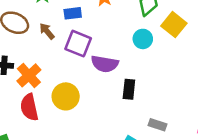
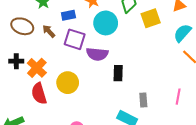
yellow square: (174, 25) -> (151, 18), turned 36
cyan circle: (143, 39) -> (106, 23), moved, size x1.5
gray rectangle: (157, 125) -> (143, 100), turned 72

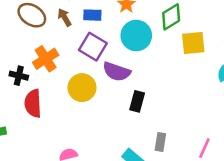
brown arrow: (49, 31) -> (65, 17), moved
black cross: (16, 61) -> (19, 76), moved
orange cross: (37, 68) -> (46, 59), moved
yellow circle: (68, 83) -> (82, 88), moved

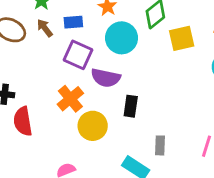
orange cross: (46, 59) -> (70, 99), moved
yellow circle: (82, 88) -> (93, 126), moved

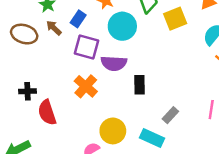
blue rectangle: (73, 22) -> (78, 19), turned -42
yellow circle: (93, 126) -> (113, 131), moved
gray rectangle: (160, 145) -> (170, 115), turned 49

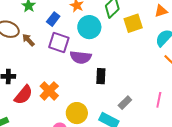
brown arrow: (54, 28) -> (28, 40), moved
orange cross: (86, 86) -> (49, 91), moved
red semicircle: (47, 112) -> (23, 95), turned -125

